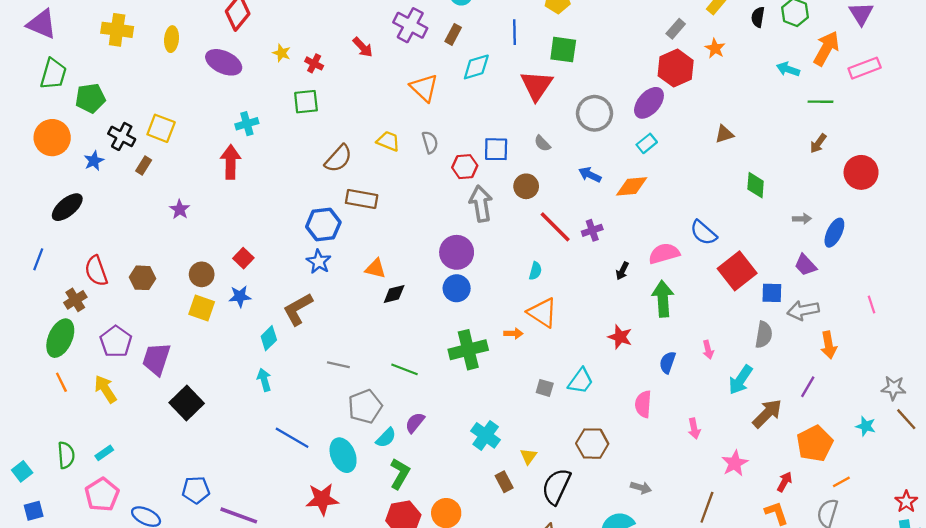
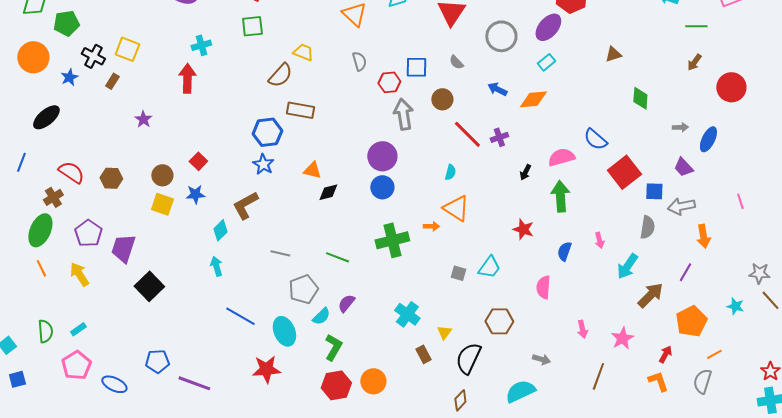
yellow trapezoid: (388, 141) -> (303, 52), moved
red semicircle: (96, 271) -> (71, 172), turned 144
pink arrow: (694, 428) -> (582, 329), moved

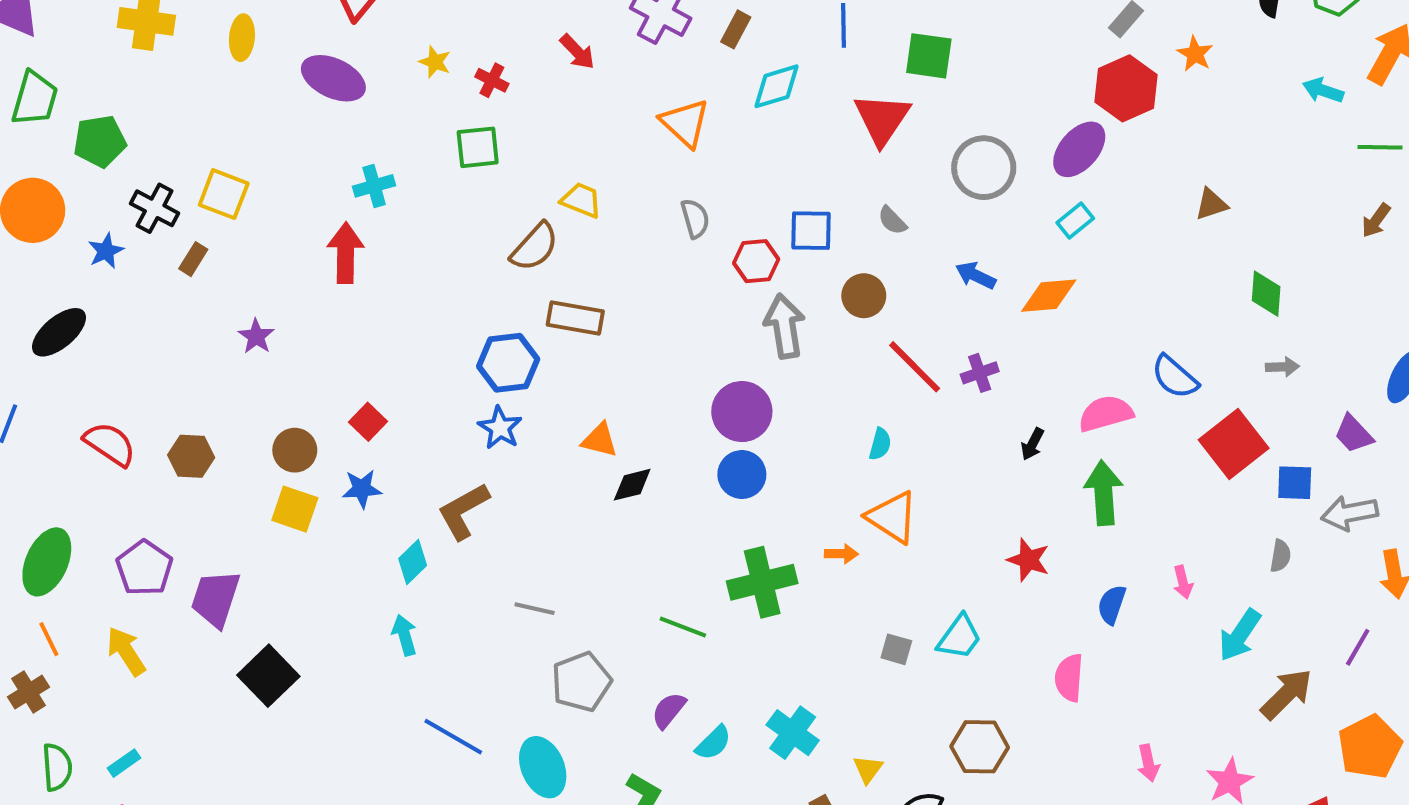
gray arrow: (680, 127) -> (1282, 367), moved
brown cross: (53, 197) -> (29, 692), moved
gray semicircle: (647, 227) -> (1280, 556), size x0.7
green line: (337, 257) -> (683, 627), moved
cyan semicircle: (321, 316) -> (713, 743), moved

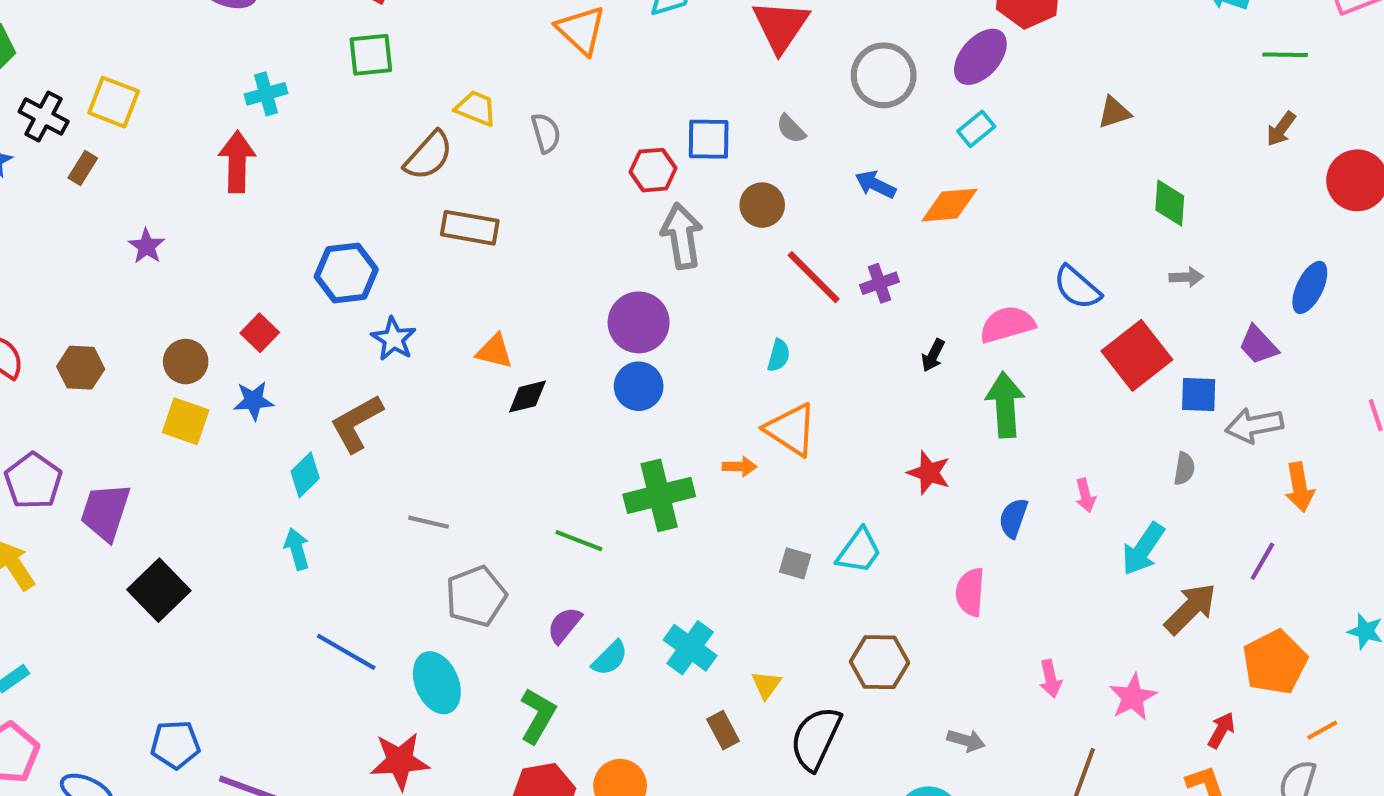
gray semicircle: (695, 218) -> (546, 133), moved
blue hexagon: (508, 363) -> (346, 273), moved

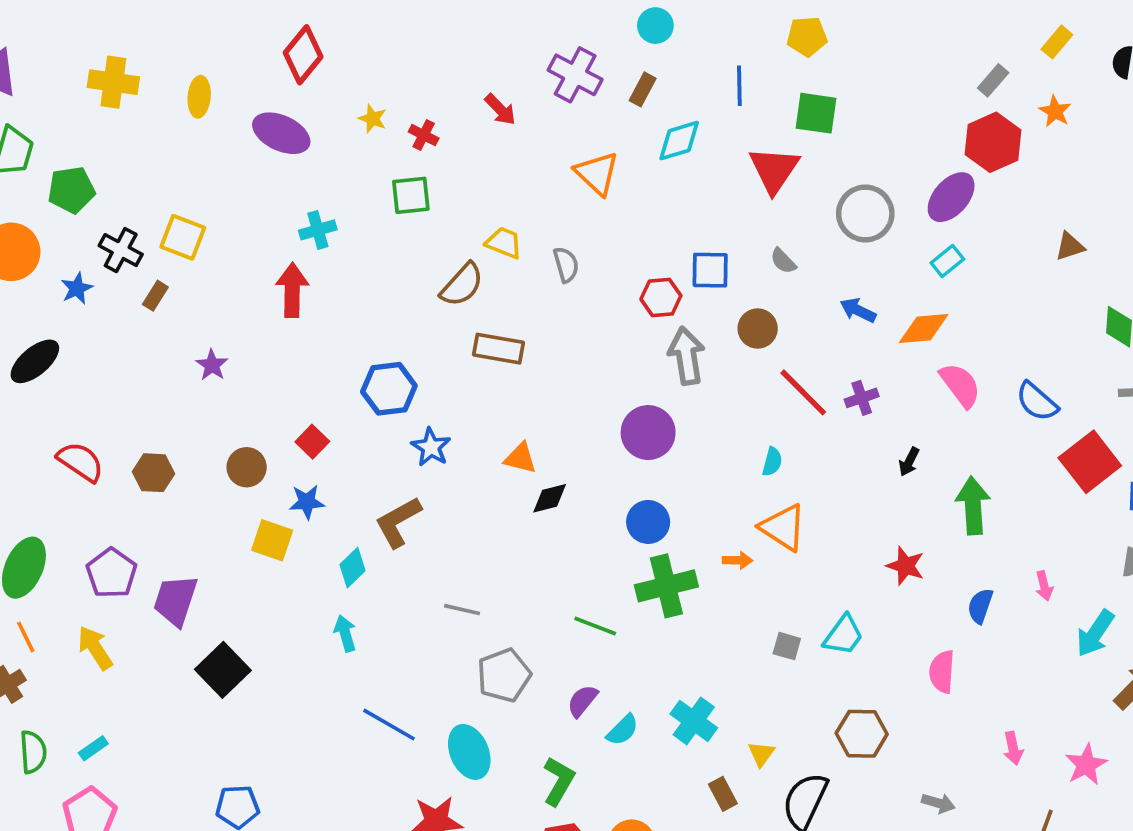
pink semicircle: (1007, 324) -> (960, 385), moved, turned 69
blue circle: (639, 386) -> (648, 522), moved
yellow square: (186, 421) -> (272, 540), moved

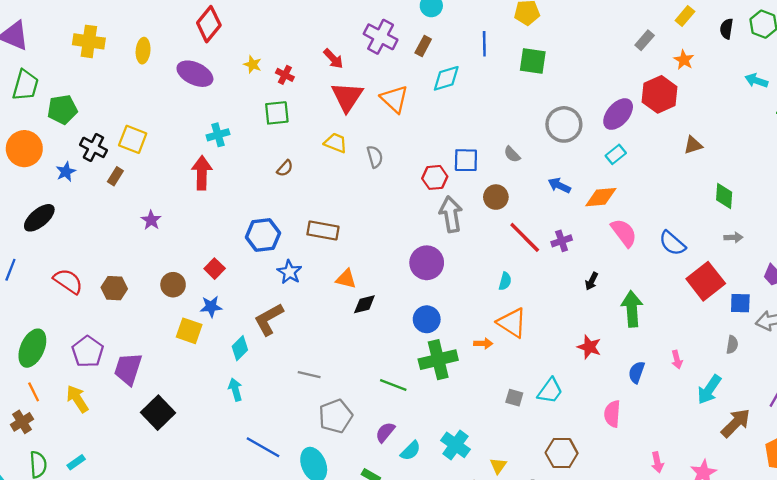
red hexagon: (993, 142) -> (660, 94), moved
red triangle: (774, 170) -> (347, 97), moved
brown semicircle: (462, 285) -> (285, 168), moved, size x0.6
brown rectangle: (498, 349) -> (323, 230), moved

